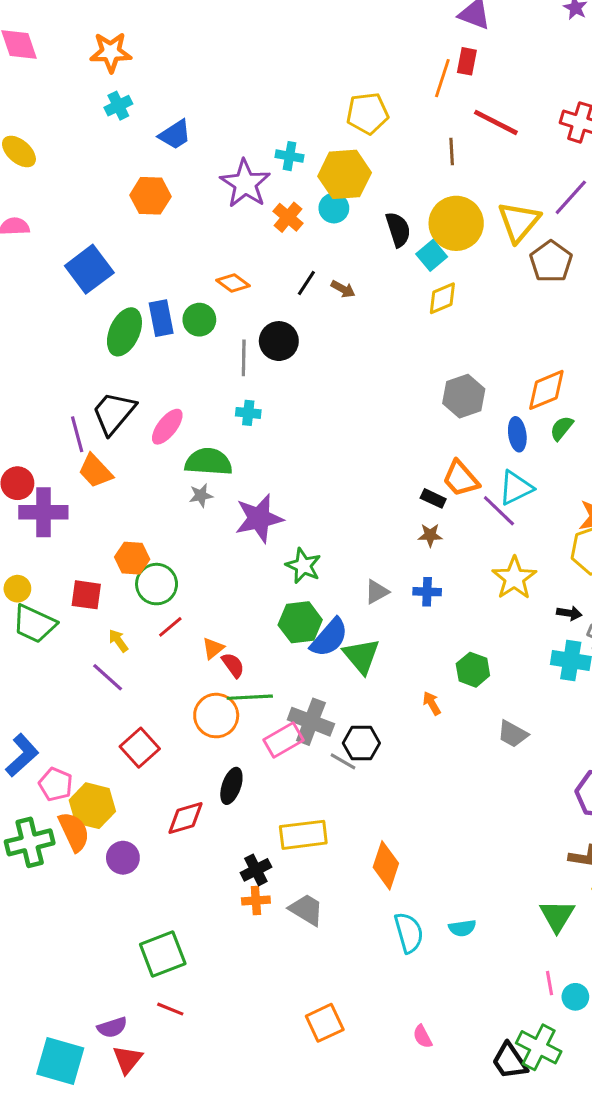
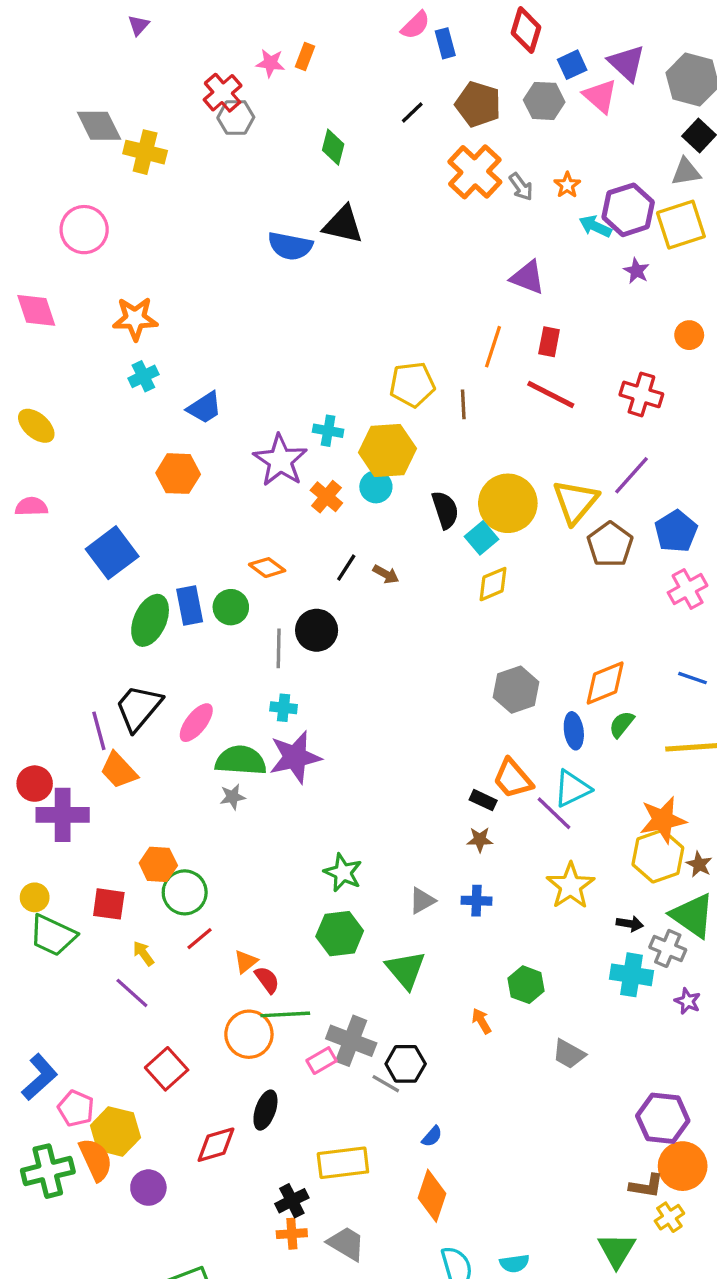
red rectangle: (467, 61) -> (549, 342), moved
brown line: (452, 151) -> (463, 404), moved
purple star: (259, 518) -> (295, 757), moved
blue semicircle: (329, 638) -> (432, 1136), moved, size x0.5
pink rectangle: (283, 740) -> (322, 1061), size x0.7

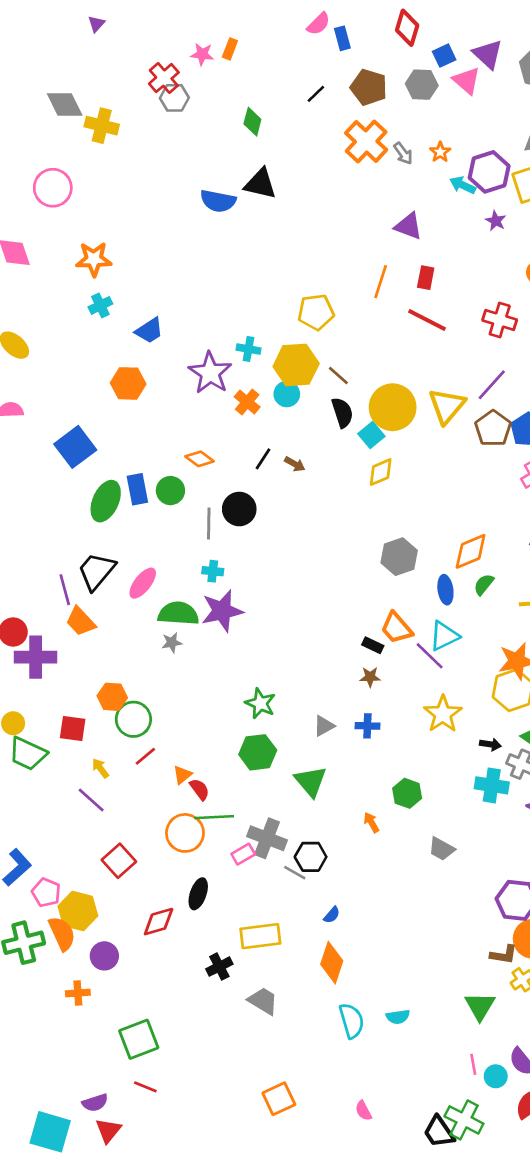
brown line: (463, 404) -> (338, 376), moved, turned -45
brown pentagon: (610, 544) -> (493, 428), moved
orange cross: (292, 1234) -> (78, 993), moved

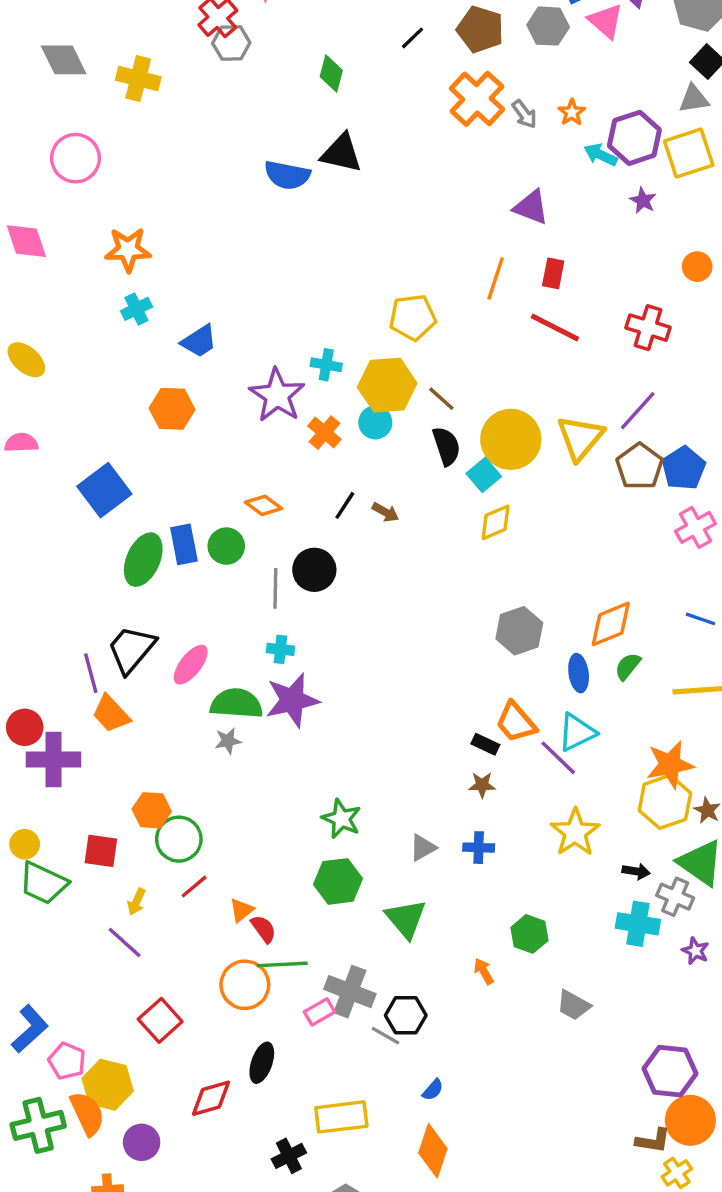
gray diamond: (65, 104) -> (64, 60), moved
yellow arrow: (100, 768) -> (136, 902), turned -120

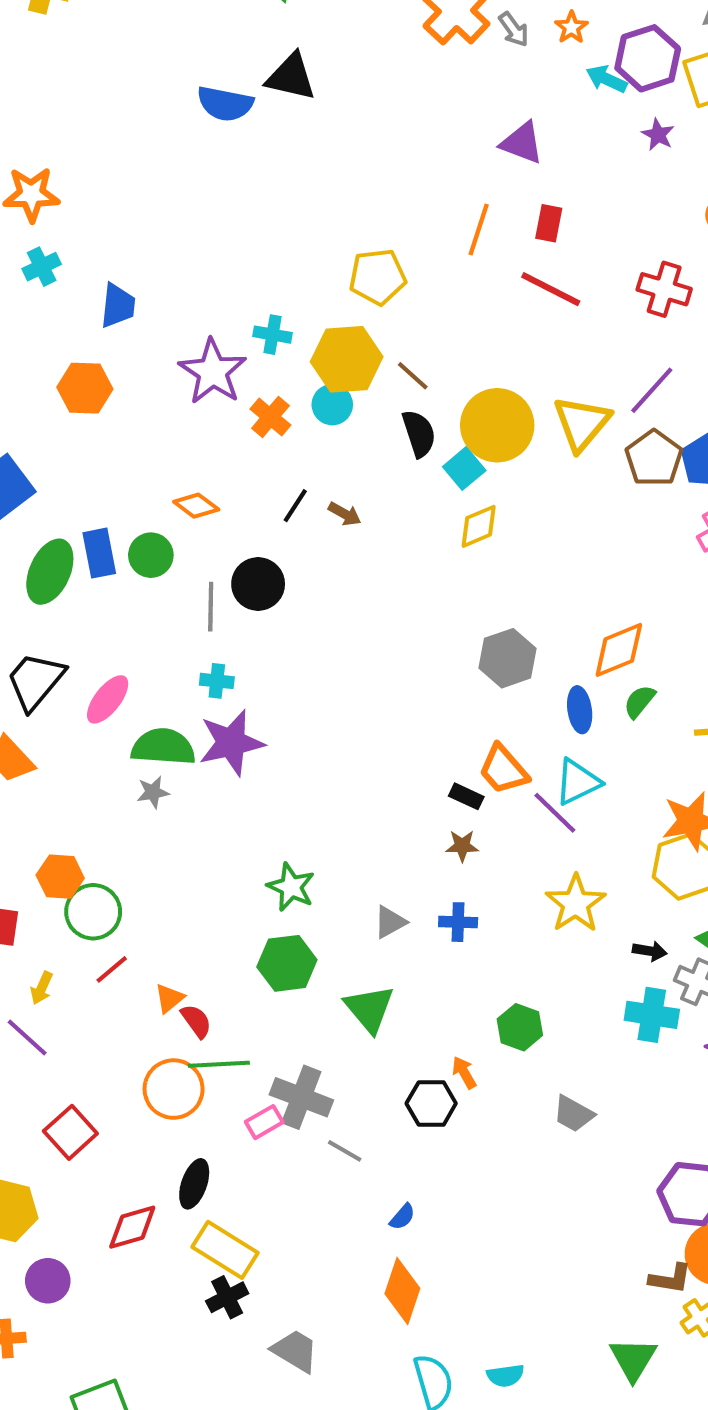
blue trapezoid: (199, 341) -> (118, 306), turned -51
black hexagon: (406, 1015) -> (431, 1103), moved
yellow rectangle: (341, 1117) -> (225, 1250), moved, turned 39

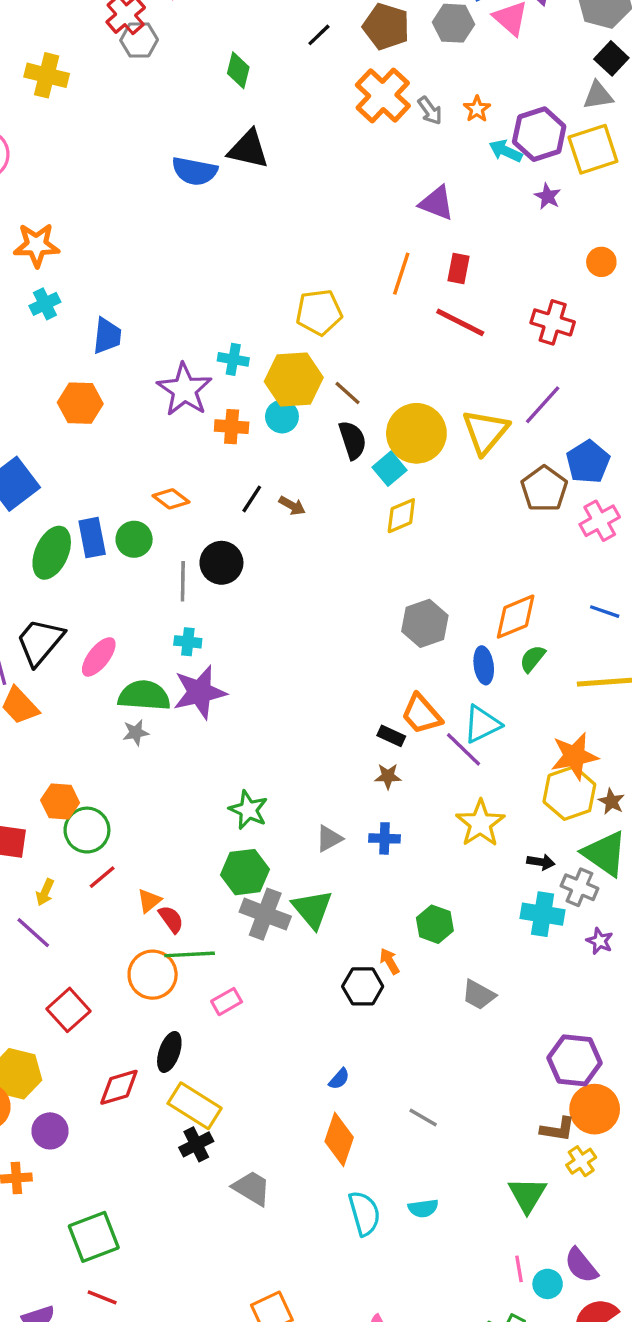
orange cross: (270, 417) -> (232, 427), turned -36
brown pentagon: (654, 458) -> (544, 489), moved
gray cross: (301, 1097) -> (265, 914), moved
gray line: (345, 1151) -> (423, 1118), moved

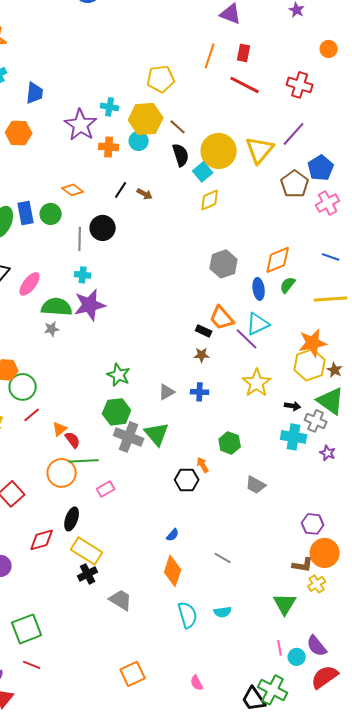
purple hexagon: (574, 1060) -> (313, 524), size x0.7

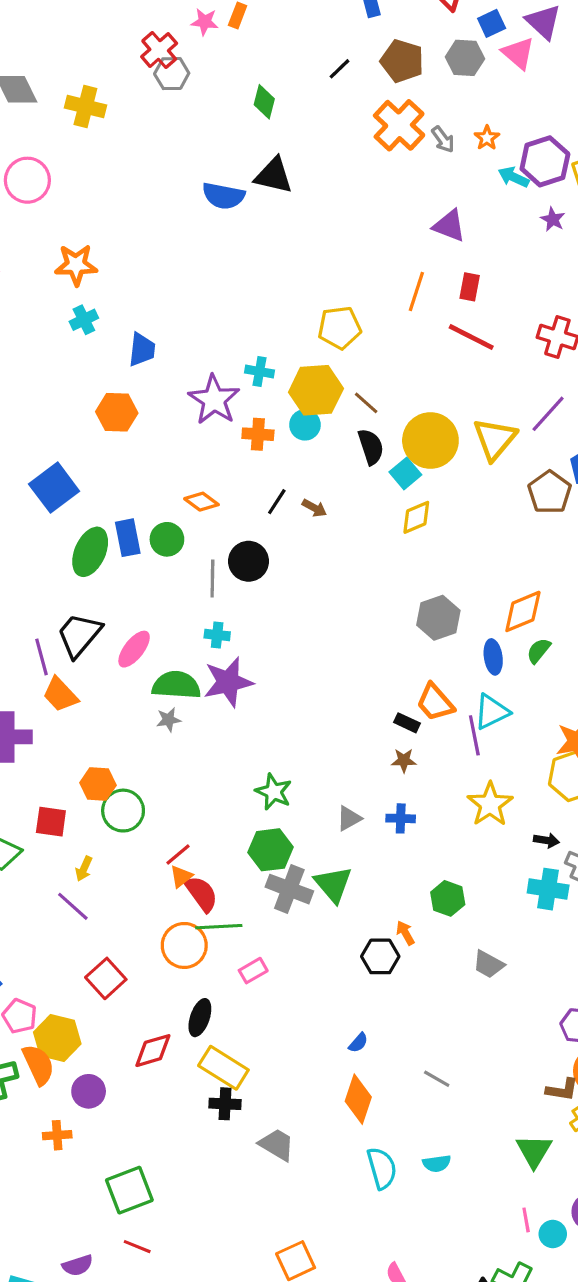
purple line: (247, 339) -> (474, 735), turned 35
red line: (32, 415) -> (178, 855), moved
red semicircle: (73, 440) -> (201, 894), size x1.4
black cross: (88, 574) -> (225, 1104), turned 30

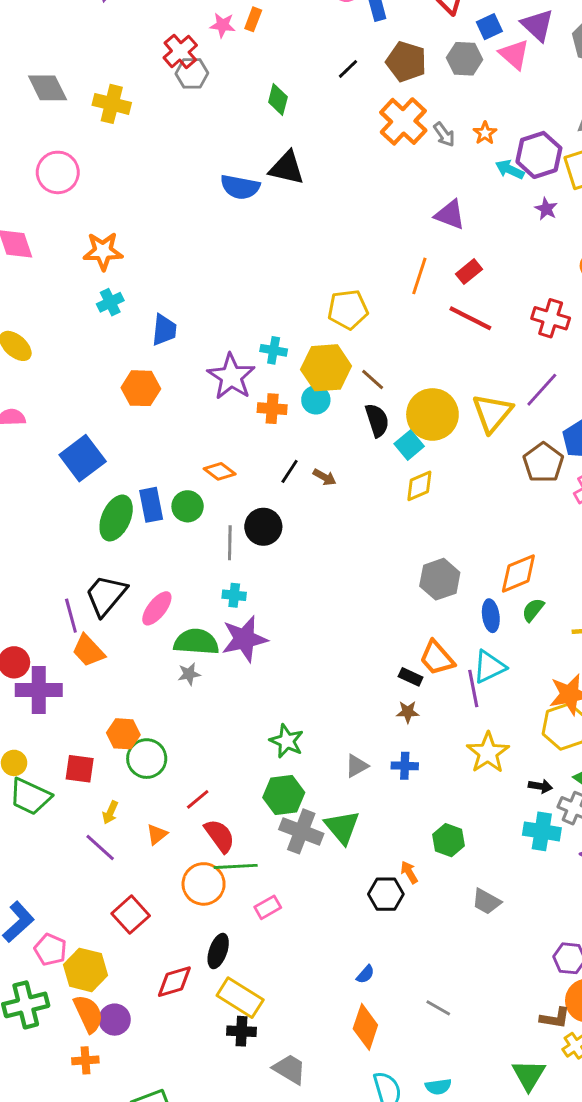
red rectangle: (470, 287) -> (469, 272), turned 40
orange triangle: (181, 876) -> (157, 834), moved
orange semicircle: (38, 1065) -> (88, 1014), moved

